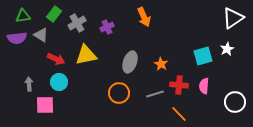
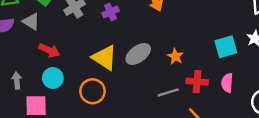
yellow triangle: (86, 55) -> (105, 58), moved, turned 45
gray ellipse: (130, 62) -> (138, 54), turned 35
orange circle: (119, 93) -> (92, 91), moved

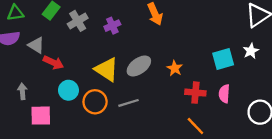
gray triangle: (31, 22) -> (36, 45), moved
cyan circle: (53, 78) -> (68, 90), moved
gray line: (168, 92) -> (128, 103), moved

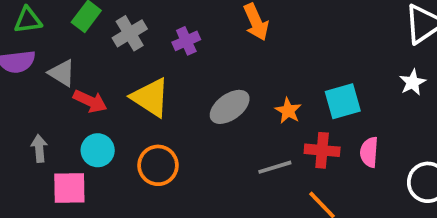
cyan square: (223, 59) -> (343, 101), moved
yellow triangle: (107, 69) -> (150, 97), moved
cyan circle: (68, 90) -> (98, 150), moved
gray line: (128, 103) -> (275, 167), moved

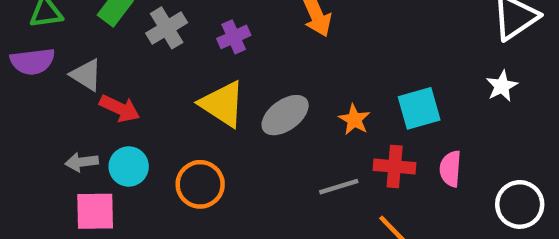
yellow triangle: (150, 97) -> (222, 104), moved
gray arrow: (39, 148) -> (82, 162), moved, turned -92

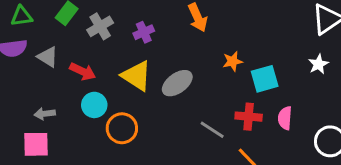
red arrow: (120, 108) -> (83, 71), moved
orange star: (354, 120) -> (233, 61), moved, turned 30
cyan circle: (129, 166) -> (94, 105), moved
gray line: (339, 187) -> (212, 130), turned 50
pink square: (95, 211) -> (36, 144), moved

